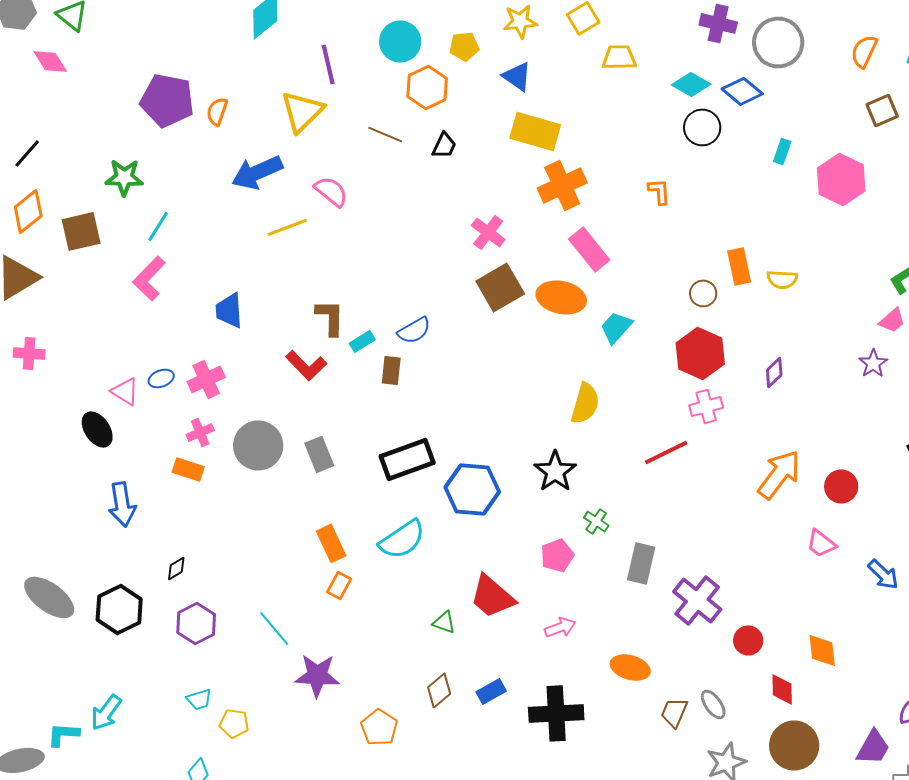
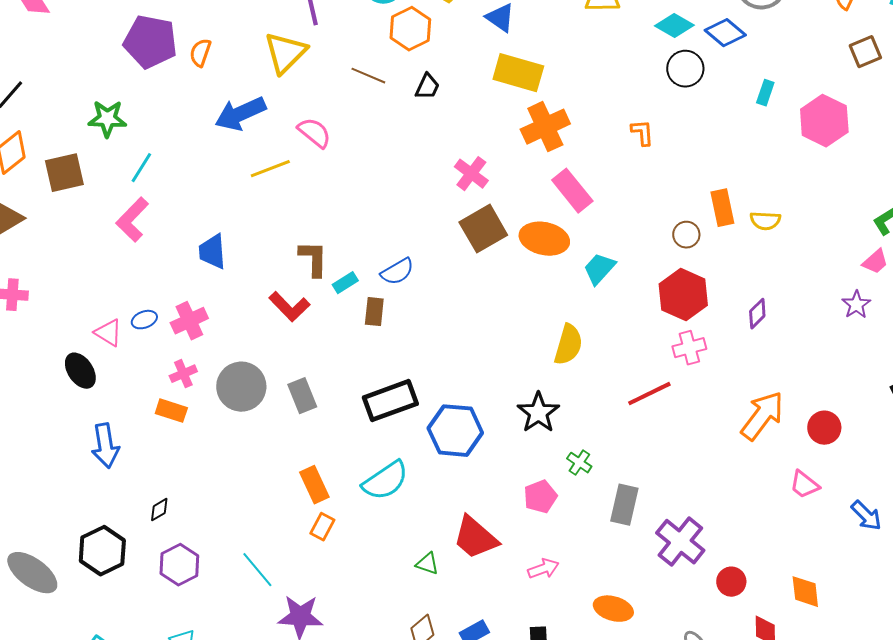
gray ellipse: (49, 597) -> (32, 573), moved

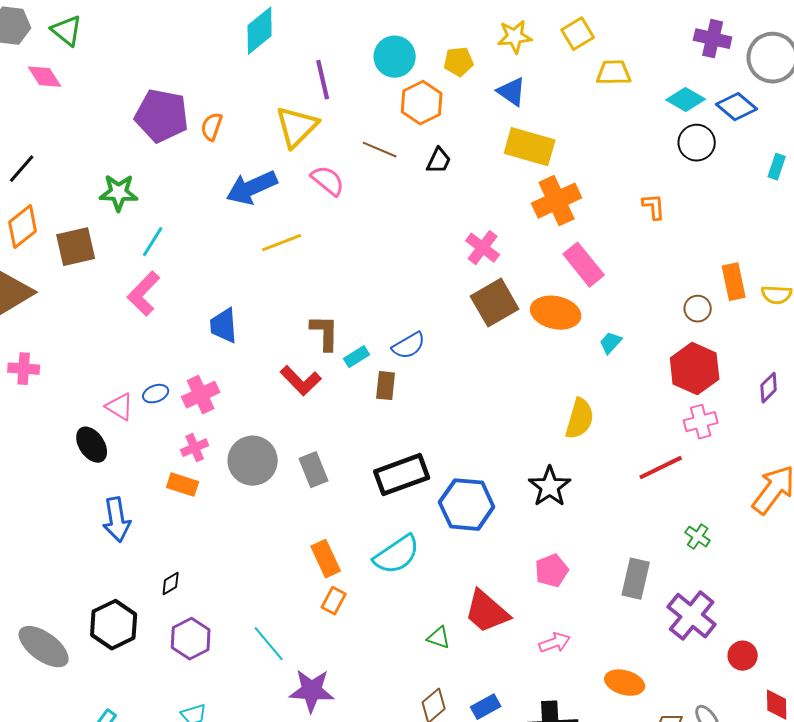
pink semicircle: (314, 133) -> (328, 181), moved
cyan trapezoid: (599, 269) -> (611, 343), size x0.7
green cross: (579, 463) -> (698, 537), moved

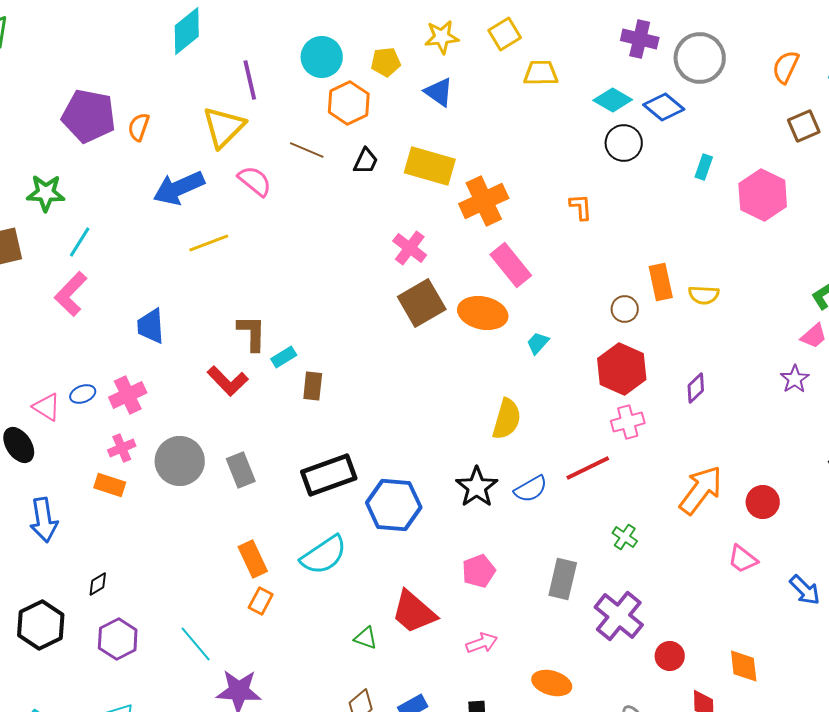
yellow rectangle: (530, 147) -> (430, 166), moved
blue semicircle: (409, 346) -> (531, 489), moved

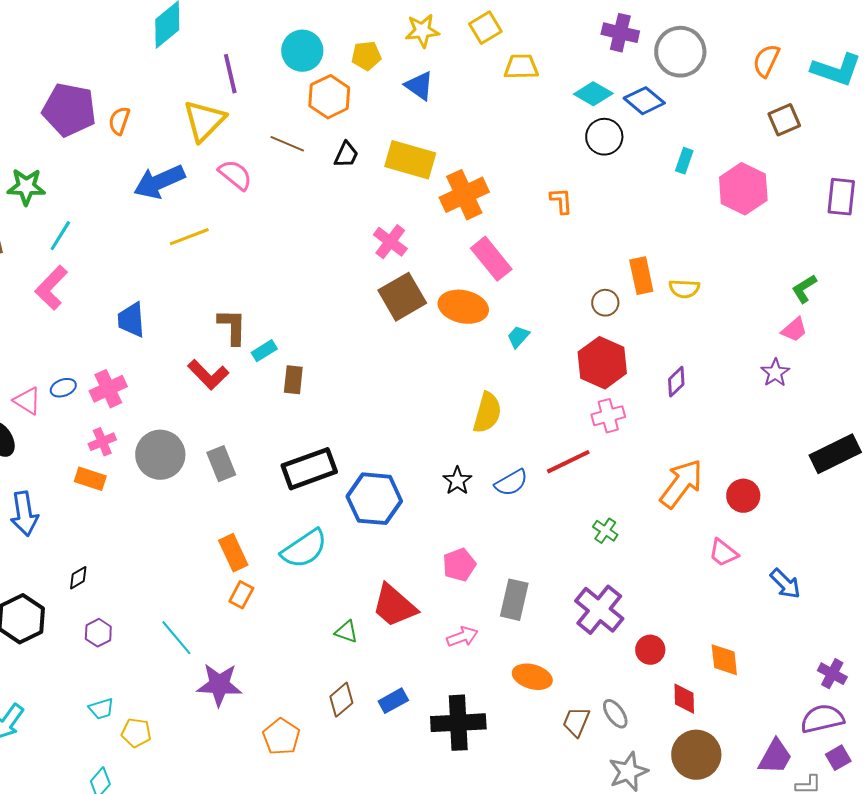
black star: (477, 487) -> (457, 481), size x0.7
gray rectangle: (563, 579) -> (514, 600), moved
purple hexagon: (118, 639) -> (98, 633), size x0.7

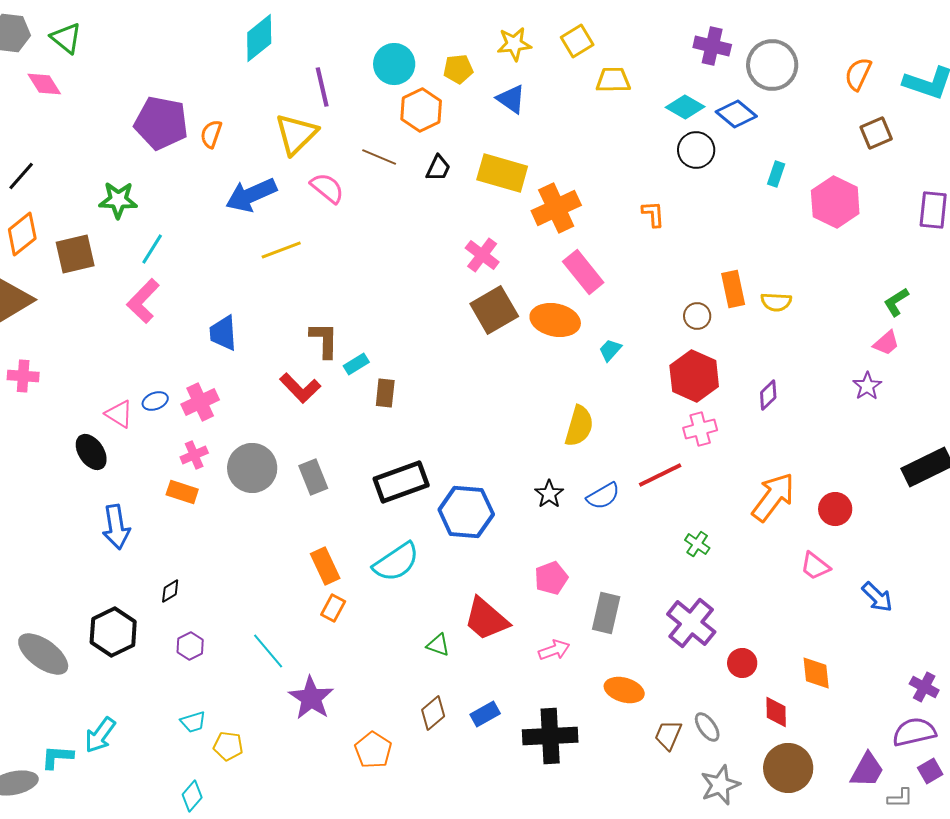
purple star: (219, 685) -> (311, 698), turned 30

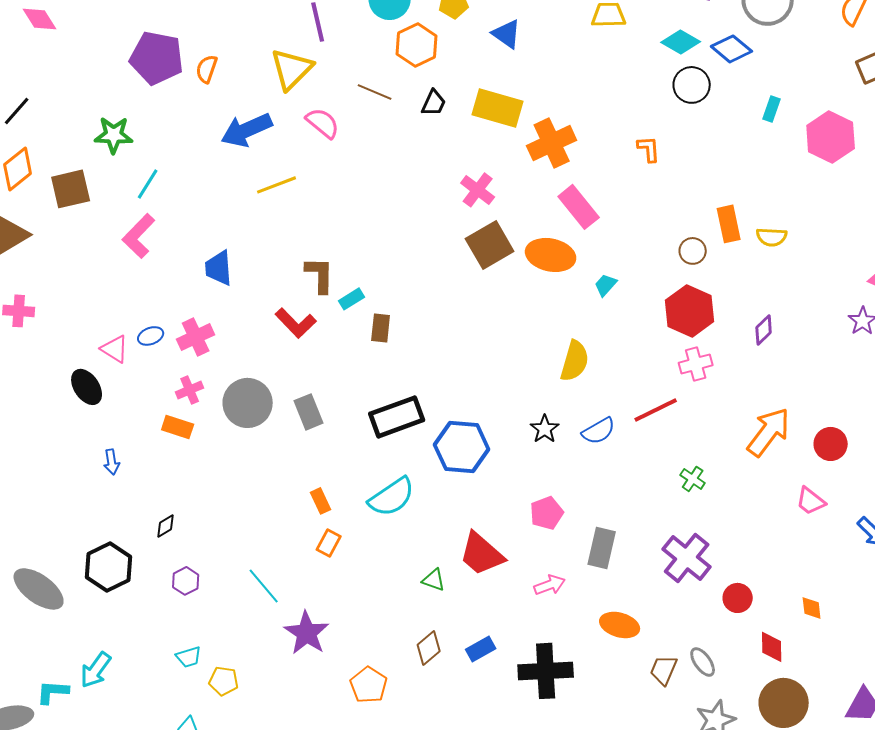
blue arrow: (116, 527) -> (112, 462), size x0.6
orange rectangle: (325, 566) -> (321, 501), size x0.7
orange diamond: (816, 673) -> (812, 608), size x0.7

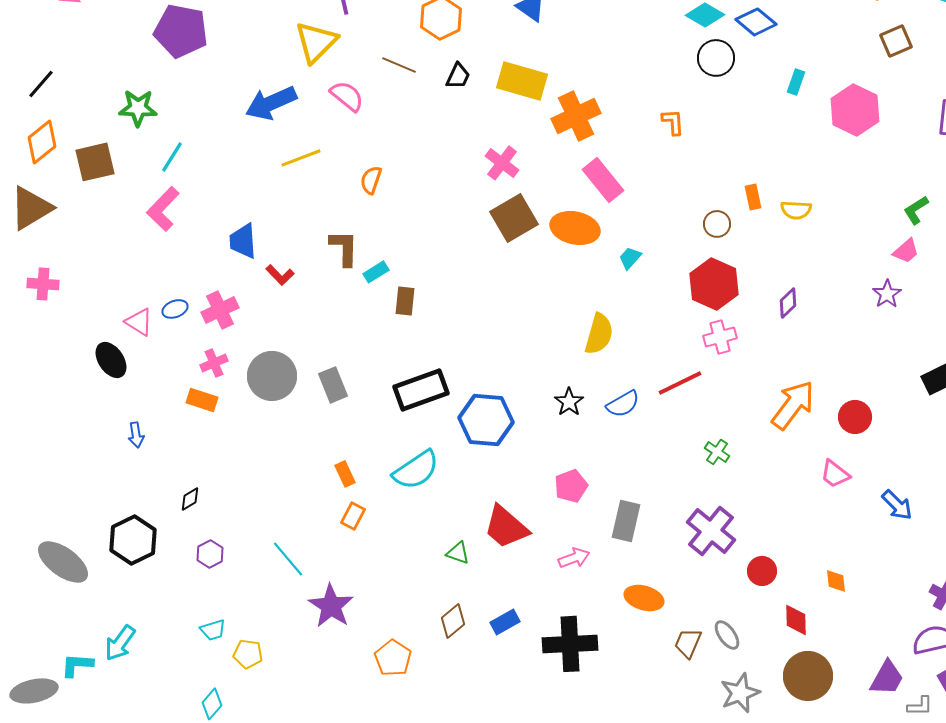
orange semicircle: (207, 69) -> (371, 180), moved
orange rectangle: (729, 224) -> (753, 197), size x0.7
red L-shape: (296, 323) -> (280, 275), moved, size x0.7

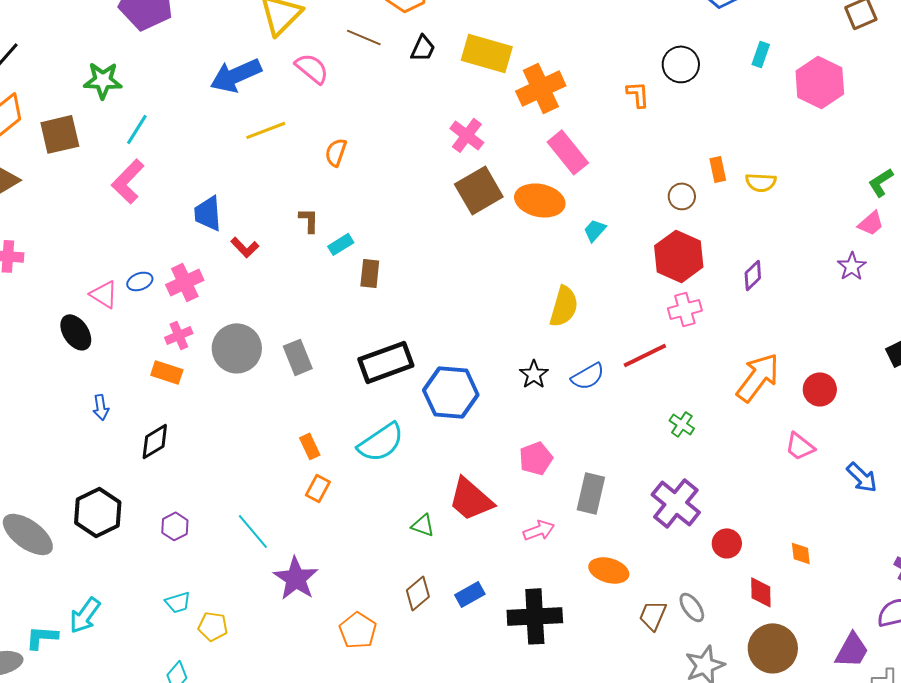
black circle: (716, 58) -> (681, 64), moved
brown L-shape: (344, 248) -> (309, 220), size x0.7
black diamond: (190, 499) -> (155, 441), moved, size x1.5

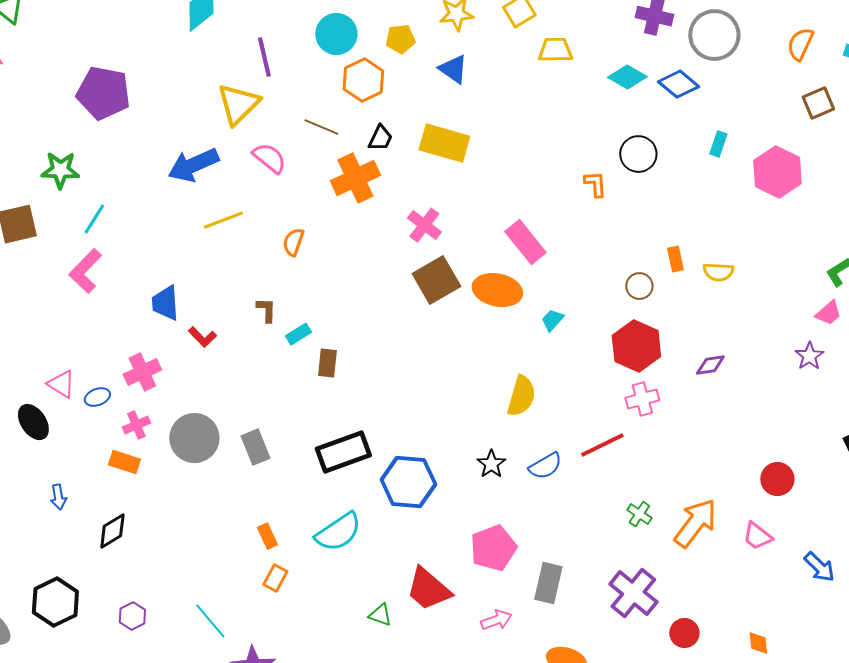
orange cross: (541, 88) -> (355, 178), moved
purple diamond: (753, 275) -> (710, 365), turned 36
blue ellipse: (140, 281) -> (97, 397), moved
orange arrow: (758, 377) -> (695, 523), moved
pink pentagon: (536, 458) -> (493, 548), size x1.4

